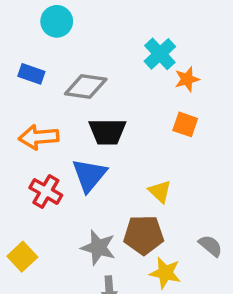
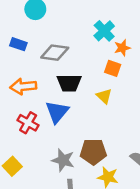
orange square: (185, 124) -> (113, 68), moved
yellow triangle: (160, 191) -> (104, 96), moved

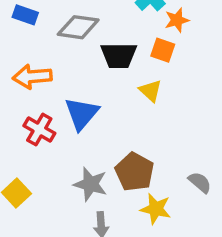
black trapezoid: (69, 83) -> (119, 55), moved
brown pentagon: (93, 152) -> (135, 172), turned 30

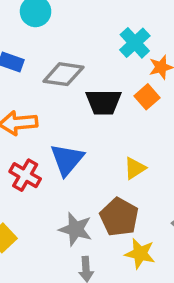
orange square: (163, 50) -> (147, 97), turned 30
yellow triangle: (150, 91) -> (135, 168), moved, turned 45

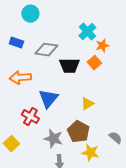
red cross: (25, 175) -> (30, 117), moved

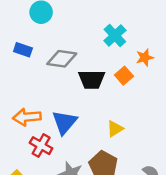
orange star: (102, 46) -> (145, 58), moved
orange arrow: (20, 78) -> (27, 117), moved

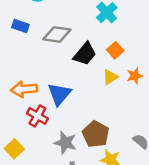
orange star: (145, 58) -> (135, 76), moved
black trapezoid: (92, 80) -> (85, 54), turned -50
yellow triangle: (115, 129) -> (110, 77), moved

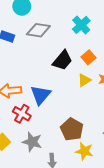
gray diamond: (57, 34) -> (38, 30), moved
gray star: (65, 143) -> (32, 142), moved

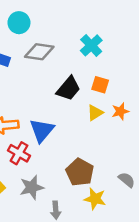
orange square: (89, 57) -> (100, 85), turned -32
gray star: (32, 142) -> (32, 187), turned -30

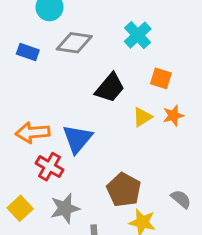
orange square: (100, 85) -> (161, 78), moved

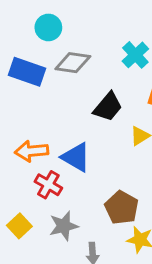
blue rectangle: (28, 52) -> (27, 72), size x1.6
blue triangle: (77, 139) -> (76, 157), turned -40

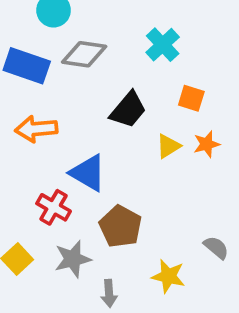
orange arrow: (32, 151) -> (36, 129), moved
brown pentagon: (122, 208) -> (120, 226), moved

